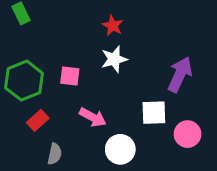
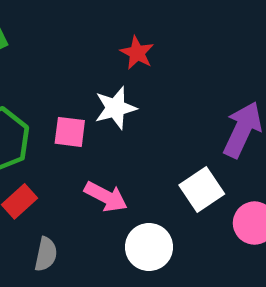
white star: (114, 59) -> (115, 108), moved
white square: (154, 113) -> (202, 189), turned -32

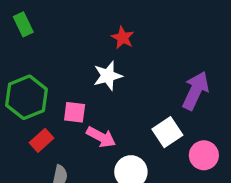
pink square: (70, 132) -> (75, 112), moved

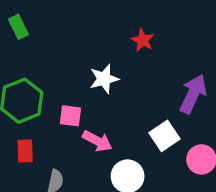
red star: (123, 38) -> (143, 40), moved
red rectangle: (41, 140) -> (25, 151), moved, turned -50

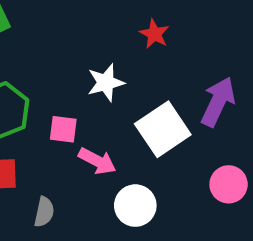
white square: (164, 136) -> (163, 129), moved, size x1.4

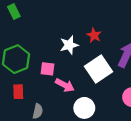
red star: (154, 34) -> (94, 35), moved

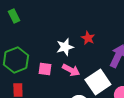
white square: (98, 69) -> (98, 82), moved
pink arrow: (65, 85) -> (71, 70), moved

